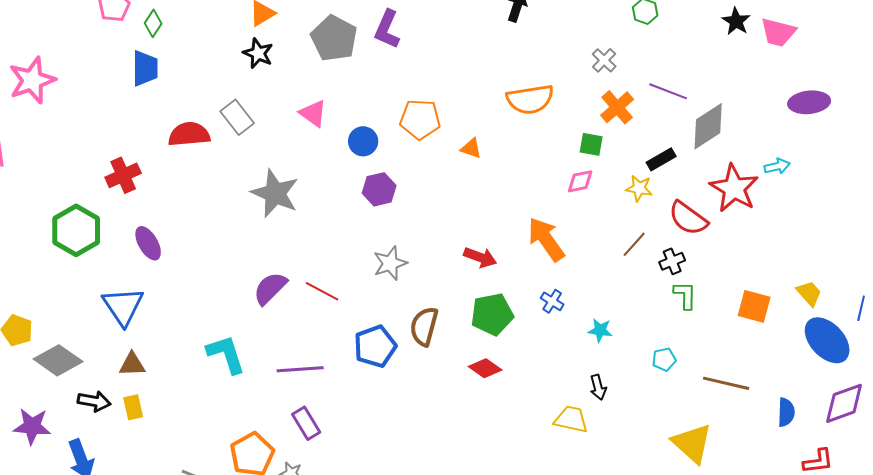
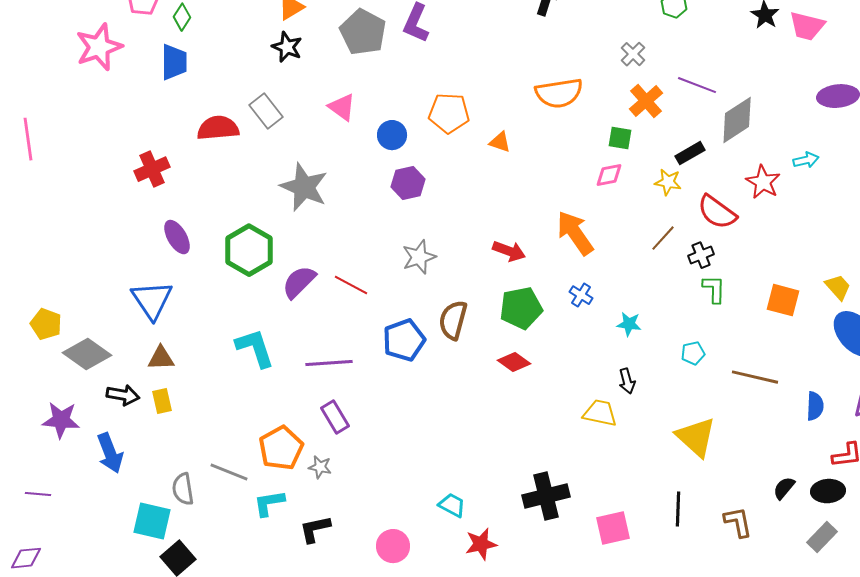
pink star: (32, 80) -> (99, 47), moved
red star: (734, 188) -> (763, 182), size x0.7
green hexagon: (76, 230) -> (249, 250), moved
yellow triangle: (692, 443) -> (696, 437), moved

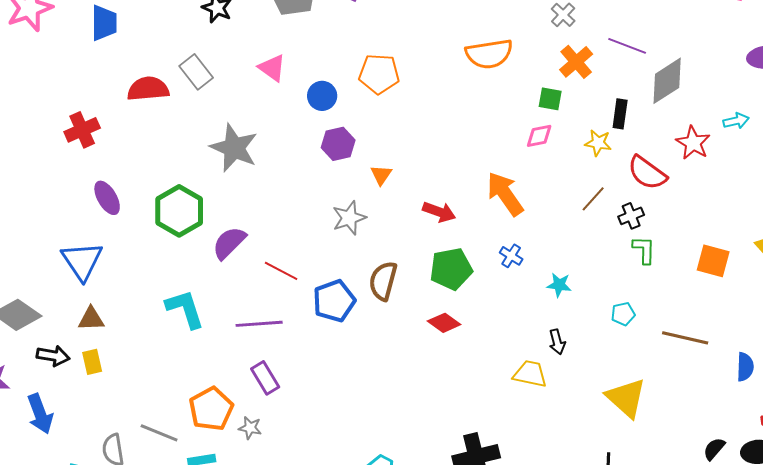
orange triangle: (500, 142) -> (381, 175), moved, turned 45
black rectangle: (690, 153) -> (620, 114), turned -52
red line: (351, 285) -> (281, 271), moved

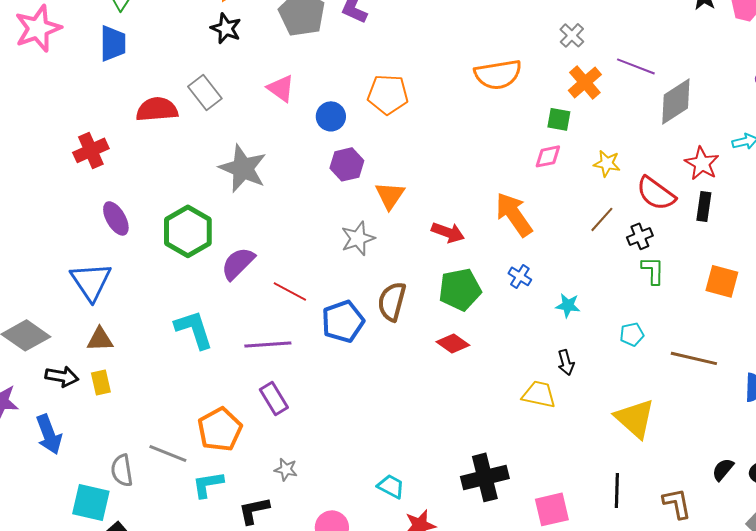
black rectangle: (620, 114) -> (704, 206), moved
orange triangle: (381, 175) -> (390, 195), size x1.4
gray star: (250, 428) -> (286, 469), moved

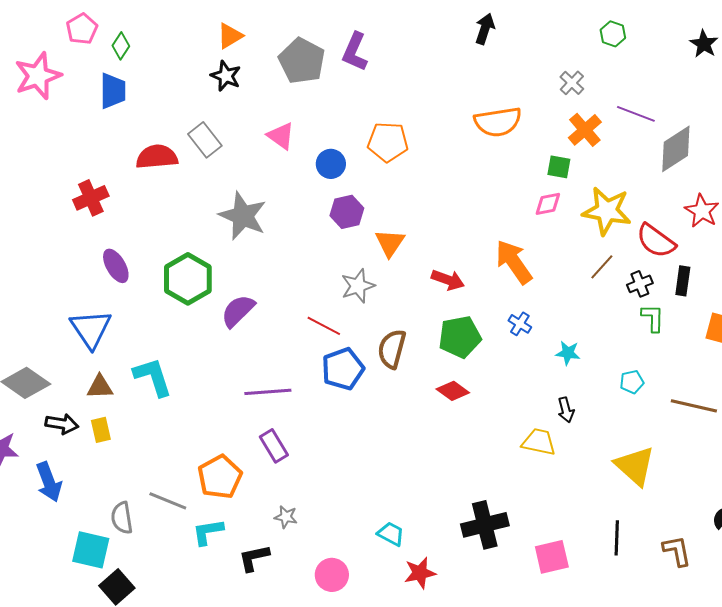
yellow star: (607, 163) -> (607, 211), size x1.8
black rectangle: (704, 206) -> (683, 281), moved
red line: (290, 291) -> (324, 326), moved
cyan L-shape: (194, 329) -> (153, 377), moved

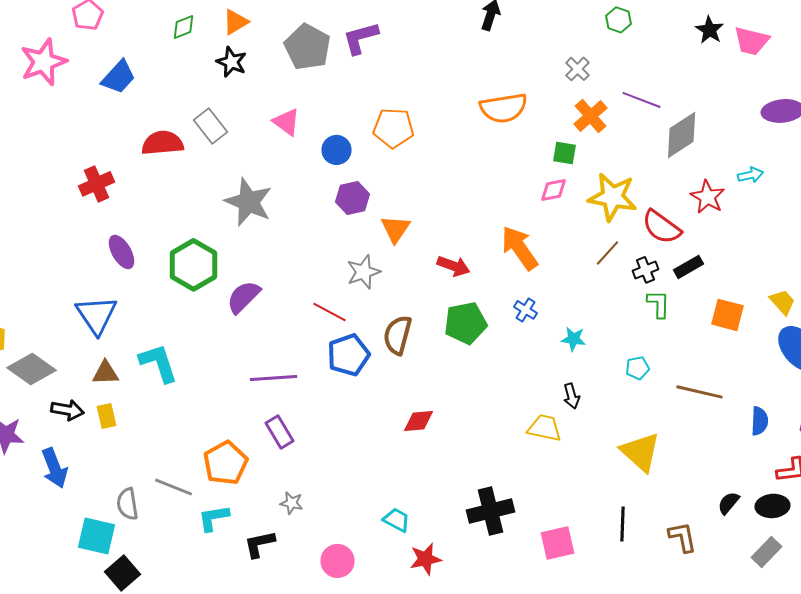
green diamond: (121, 46) -> (184, 27), moved, turned 36
purple L-shape: (355, 52) -> (360, 38), turned 51
blue trapezoid: (113, 91) -> (118, 77), turned 42
black rectangle: (683, 281) -> (688, 267), turned 52
red diamond: (453, 391) -> (418, 421), moved, turned -40

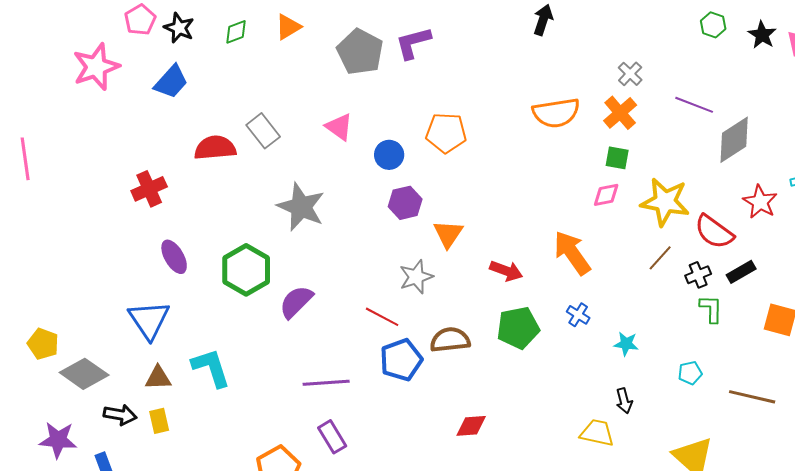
green hexagon: (618, 20) -> (713, 25), moved
black star: (232, 62) -> (179, 28), moved
orange cross: (590, 116) -> (620, 113), moved
brown semicircle: (398, 335) -> (450, 340), turned 69

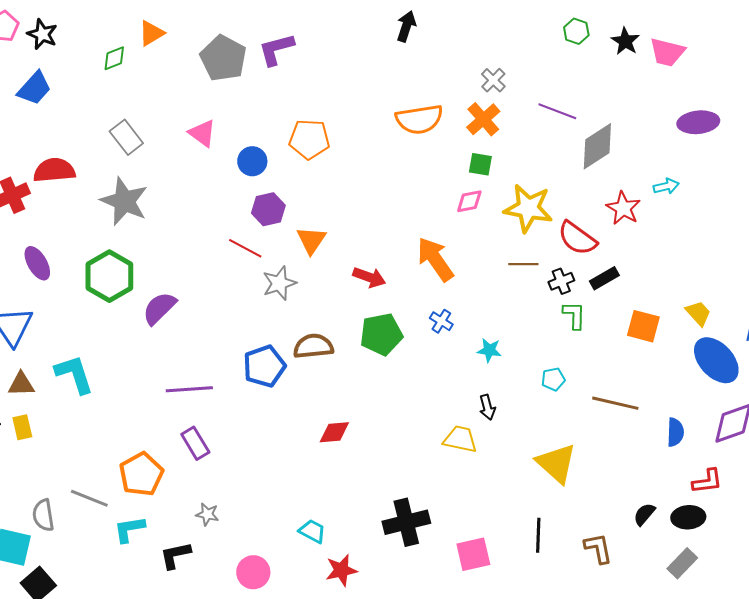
green diamond: (236, 32) -> (114, 58), moved
red semicircle: (215, 148) -> (54, 170), moved
gray star: (301, 207) -> (124, 201), moved
brown line: (660, 258) -> (523, 264), turned 48
red line: (382, 317) -> (245, 248), moved

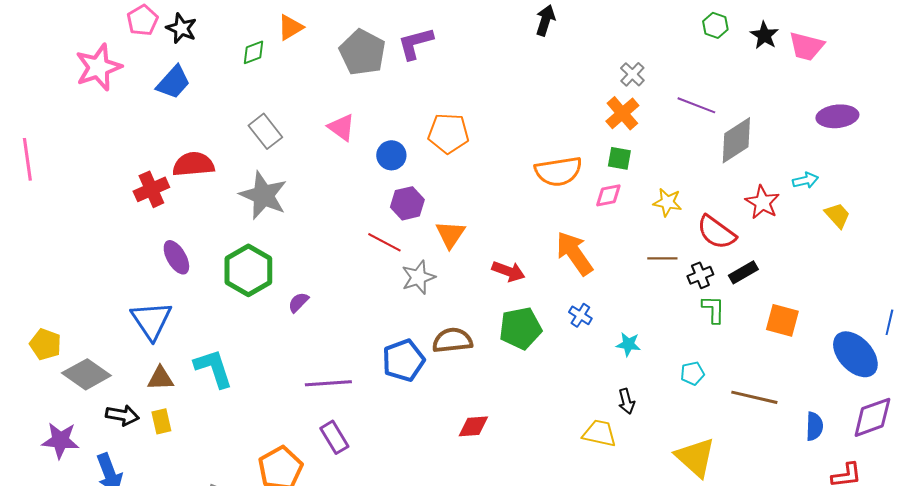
orange semicircle: (419, 119) -> (558, 171), moved
yellow star: (528, 208) -> (667, 202), size x0.6
purple semicircle: (159, 308) -> (298, 302), size x0.6
yellow trapezoid: (698, 313) -> (837, 215), moved

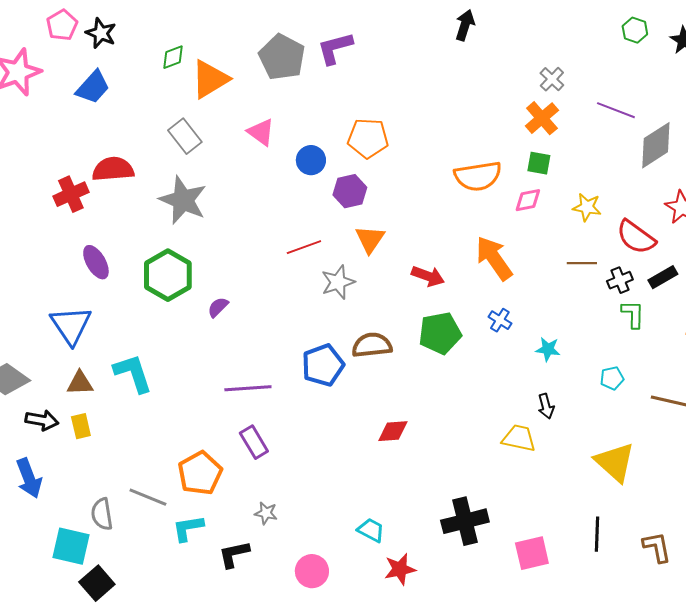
orange triangle: (290, 27) -> (210, 79), moved, size x1.5
purple hexagon: (407, 203) -> (350, 191), moved
red line: (384, 242) -> (304, 247), turned -48

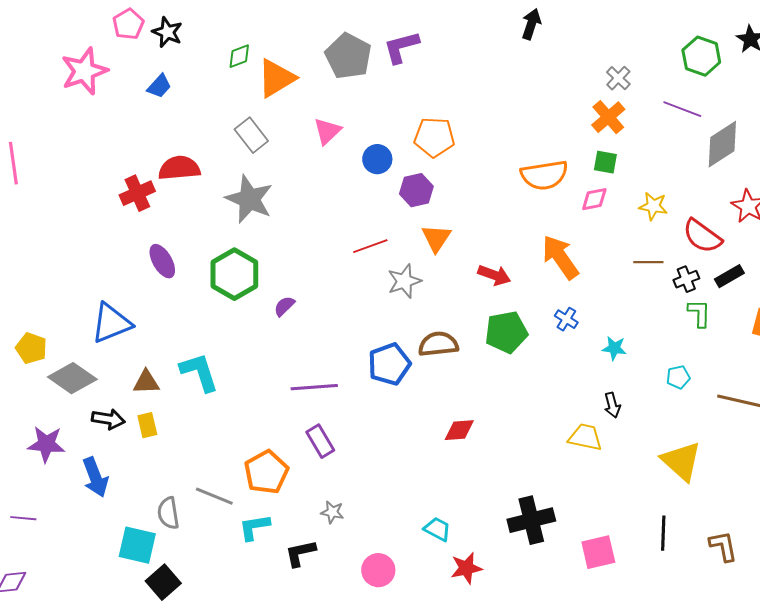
green hexagon: (635, 30) -> (701, 56), moved, size x1.5
blue trapezoid: (93, 87) -> (159, 86), size x0.7
pink triangle: (261, 132) -> (327, 131), turned 40
blue triangle: (71, 325) -> (111, 323), moved, turned 42

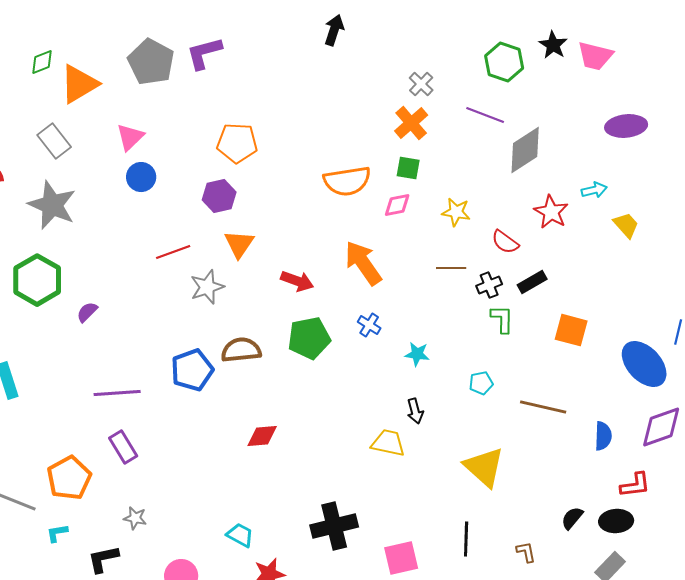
blue circle: (377, 159) -> (141, 177), moved
red semicircle: (702, 236) -> (505, 242), size x0.7
cyan L-shape: (254, 527) -> (57, 533), size x0.7
brown L-shape: (723, 546) -> (526, 552), size x0.7

